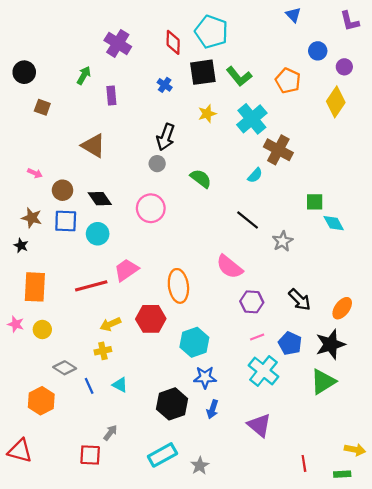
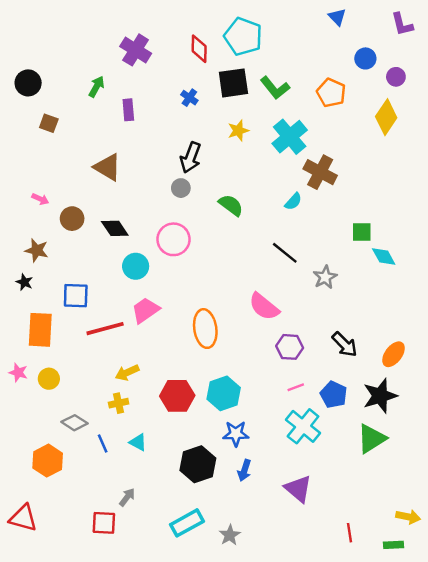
blue square: (66, 221) -> (76, 296), moved
cyan circle: (98, 234) -> (136, 266), moved
red hexagon: (151, 319) -> (177, 396), moved

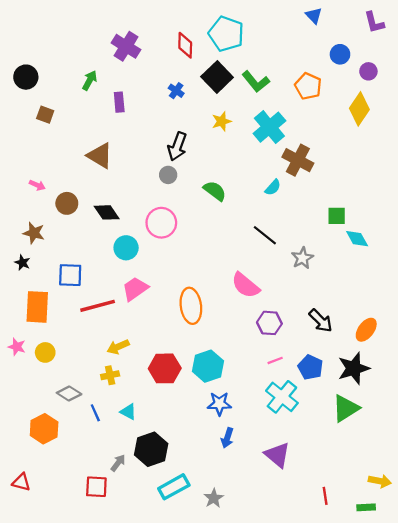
black square: (233, 83) -> (217, 77), turned -36
black hexagon: (198, 464) -> (151, 449), moved
red triangle: (23, 518) -> (21, 482), size x0.7

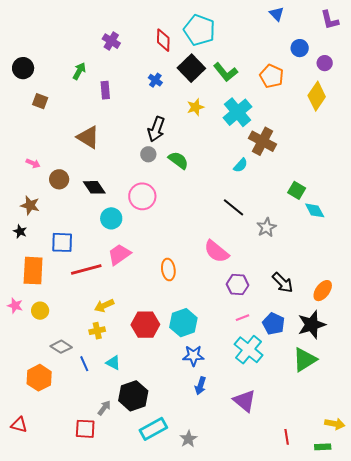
purple cross: (126, 46) -> (111, 41), size x0.7
green semicircle: (215, 191) -> (178, 160), moved
green square: (337, 216) -> (297, 190), turned 30
orange ellipse: (191, 306) -> (168, 270), size x0.7

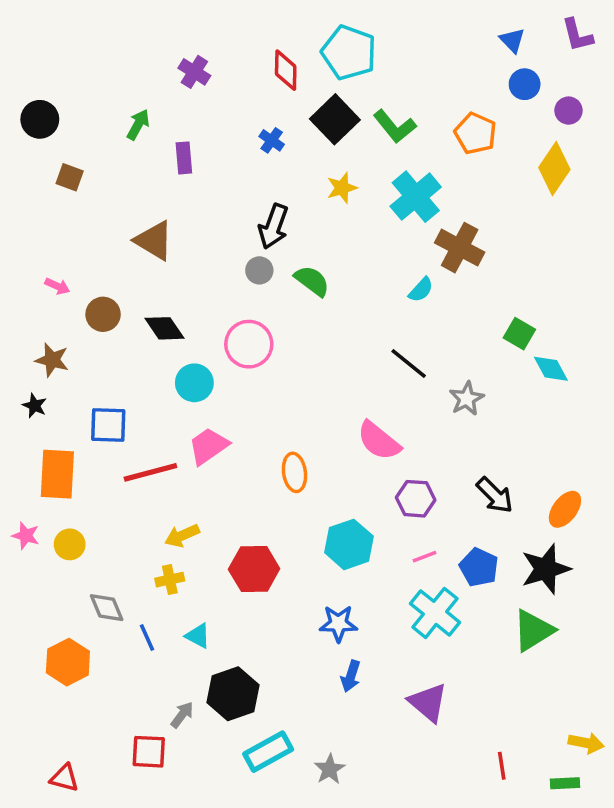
blue triangle: (277, 14) -> (512, 40), moved
cyan hexagon: (183, 323) -> (349, 544), moved
gray diamond: (61, 347) -> (107, 608), turned 35
red triangle: (19, 425) -> (64, 778), moved

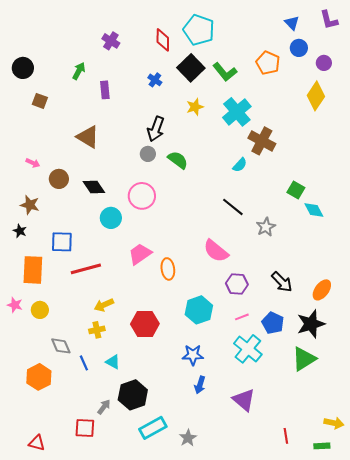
orange pentagon: (475, 133) -> (268, 63), moved
pink trapezoid: (208, 446) -> (140, 254), moved

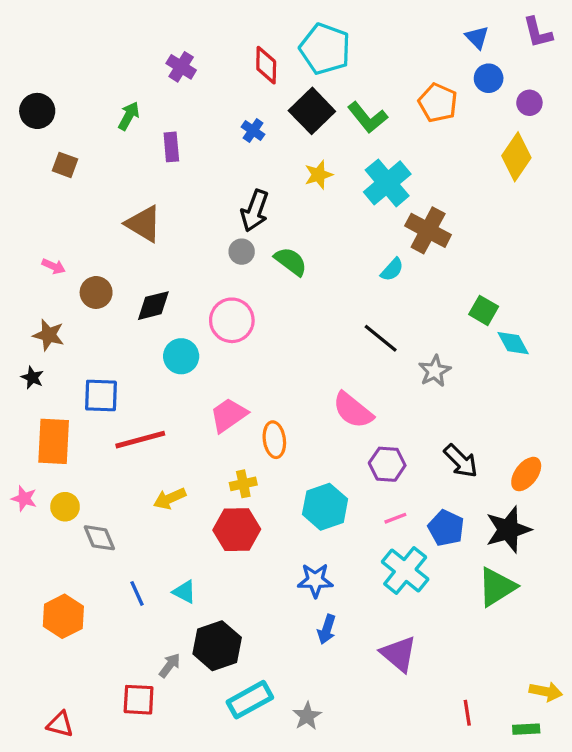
black diamond: (94, 187) -> (153, 306), turned -70
yellow cross: (97, 330) -> (243, 484), moved
gray diamond: (61, 346) -> (99, 538), moved

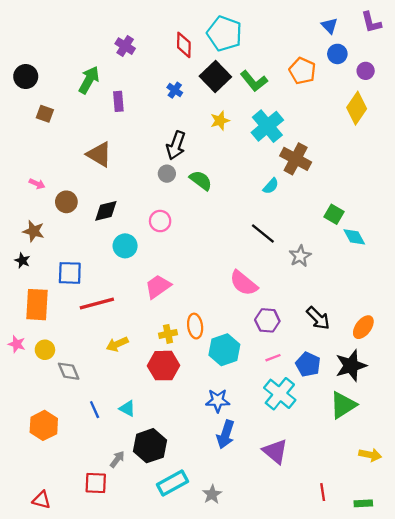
green arrow: (129, 116) -> (89, 80), size x1.4
pink circle: (232, 320) -> (160, 221), size x0.7
orange ellipse: (274, 440) -> (195, 326), moved
blue arrow: (327, 629) -> (226, 434), size x1.4
yellow arrow: (546, 692) -> (370, 455), moved

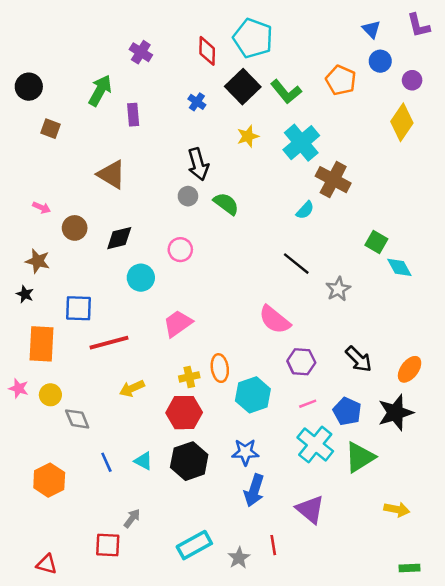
black arrow: (176, 145) -> (198, 164), turned -36
green triangle: (343, 405) -> (360, 457), moved
black hexagon: (150, 446) -> (189, 461), moved
yellow arrow: (370, 455) -> (397, 509), moved
red line: (323, 492) -> (273, 545), moved

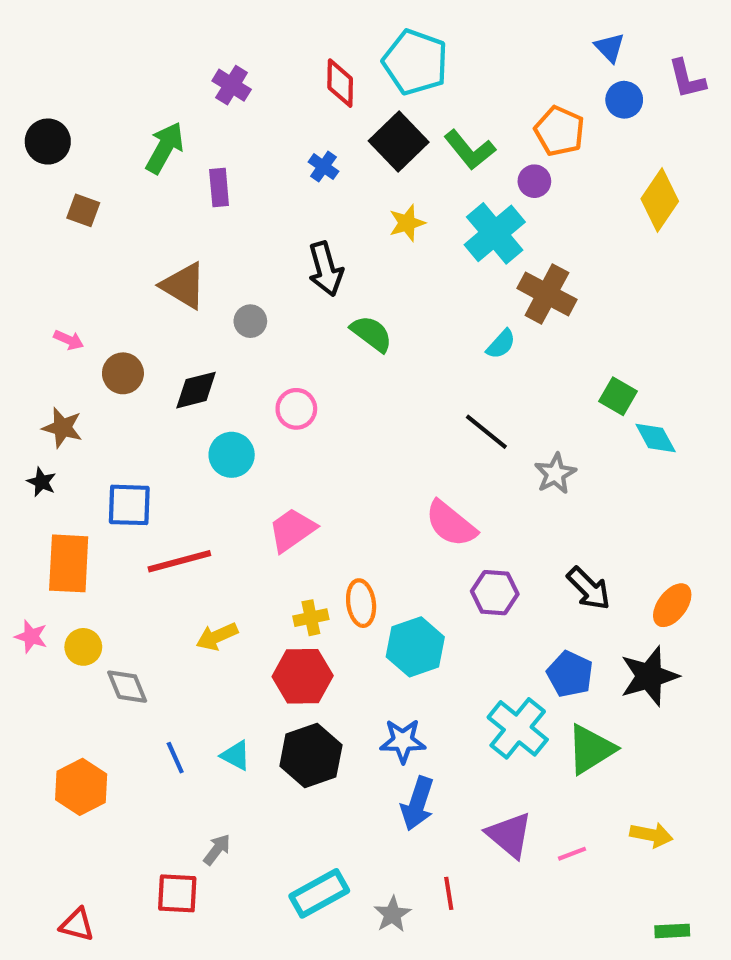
purple L-shape: (418, 25) -> (687, 79), moved
purple circle: (412, 80) -> (534, 181), moved
gray circle: (188, 196) -> (250, 321), moved
pink line: (308, 404) -> (572, 854), moved

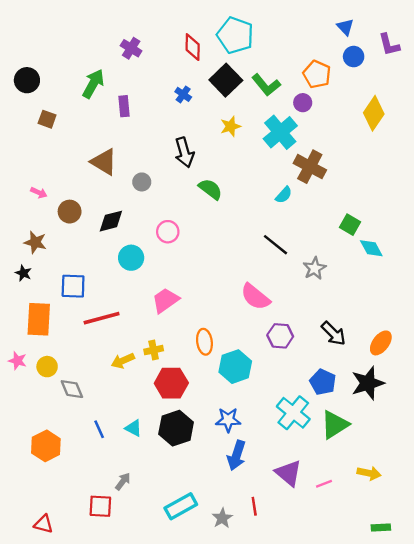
yellow cross: (311, 618) -> (154, 350), moved

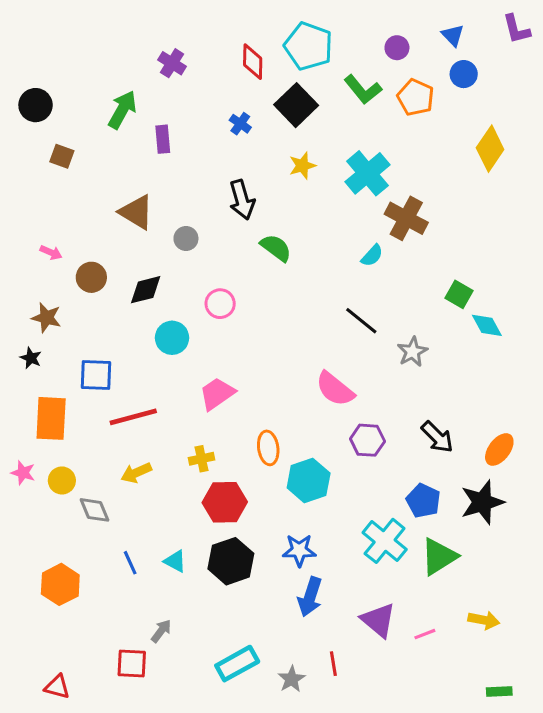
purple L-shape: (389, 45) -> (516, 29), moved
green L-shape: (266, 85) -> (363, 90), moved
purple circle: (303, 103) -> (397, 48), moved
yellow arrow: (123, 361) -> (136, 473), moved

